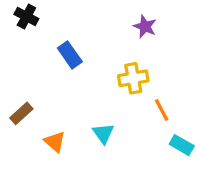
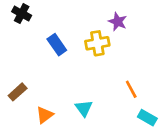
yellow cross: (133, 78) -> (97, 43), moved
orange triangle: (55, 142) -> (45, 115), turned 42

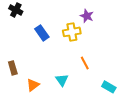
orange line: (131, 89) -> (85, 63), moved
brown rectangle: (18, 92) -> (13, 68), turned -64

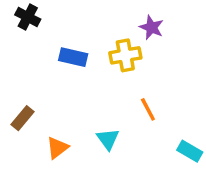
blue rectangle: (42, 33) -> (73, 57), turned -42
brown rectangle: (13, 68) -> (23, 118), turned 56

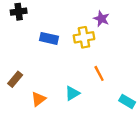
black cross: (28, 17) -> (19, 12), turned -35
cyan triangle: (108, 139) -> (72, 93), turned 35

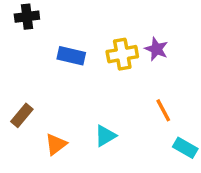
purple star: (101, 19) -> (156, 49), moved
orange line: (99, 73) -> (163, 110), moved

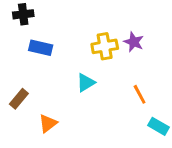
blue rectangle: (71, 56) -> (41, 48), moved
cyan triangle: (105, 136) -> (86, 83), moved

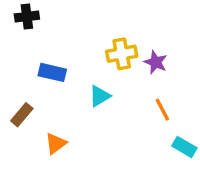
purple star: (134, 42) -> (156, 62), moved
blue rectangle: (41, 48) -> (52, 72), moved

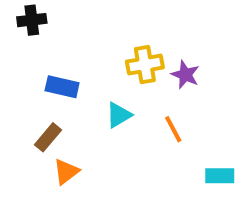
orange line: (162, 110) -> (173, 129), moved
brown rectangle: (22, 115) -> (48, 137), moved
cyan rectangle: (184, 147) -> (220, 176), turned -30

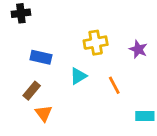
purple star: (185, 75) -> (138, 49), moved
orange triangle: (66, 172) -> (44, 113), turned -30

